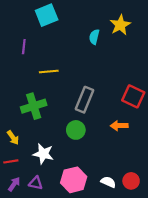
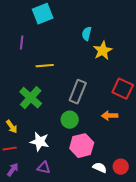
yellow star: (120, 25) -> (103, 51), moved
green cross: (34, 106) -> (31, 98), turned -30
pink hexagon: (74, 180) -> (82, 146), moved
purple triangle: (36, 183) -> (44, 168), moved

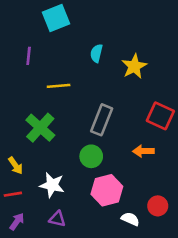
cyan semicircle: (87, 34) -> (96, 53), moved
red circle: (121, 167) -> (158, 206), moved

